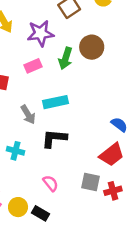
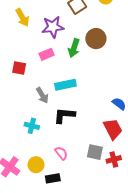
red trapezoid: (112, 155) -> (113, 129), turned -80
yellow circle: (18, 207) -> (36, 165), moved
black rectangle: (40, 213) -> (53, 178), turned -40

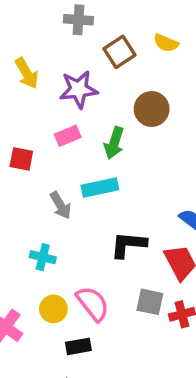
green arrow: (74, 48) -> (114, 143), moved
black L-shape: (64, 115) -> (128, 245), moved
pink semicircle: (61, 153) -> (93, 304), size x1.5
yellow circle: (36, 165) -> (53, 309), moved

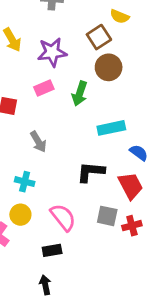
brown square: (119, 52) -> (99, 37), moved
cyan rectangle: (100, 188) -> (111, 128), moved
yellow circle: (53, 309) -> (20, 215), moved

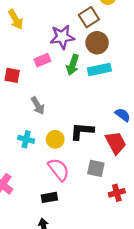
purple star: (52, 52) -> (62, 37), moved
cyan rectangle: (111, 128) -> (99, 69), moved
yellow circle: (20, 215) -> (55, 139), moved
red cross: (132, 226) -> (117, 193), moved

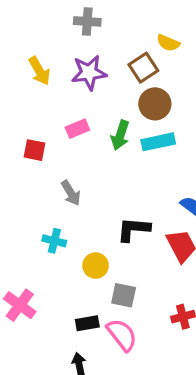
purple star: (62, 37) -> (89, 73), moved
yellow circle: (55, 139) -> (96, 266), moved
gray square: (96, 168) -> (124, 295), moved
pink semicircle: (59, 170) -> (122, 335), moved

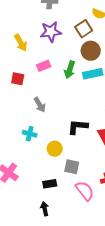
yellow arrow: (39, 71) -> (21, 43), moved
pink semicircle: (122, 335) -> (85, 191), moved

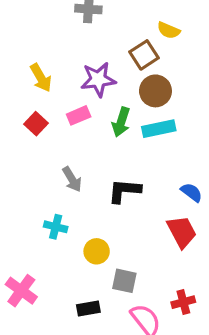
purple star: (51, 32) -> (98, 79), moved
red square: (18, 79) -> (36, 124), moved, turned 32
black L-shape: (78, 127) -> (124, 191), moved

